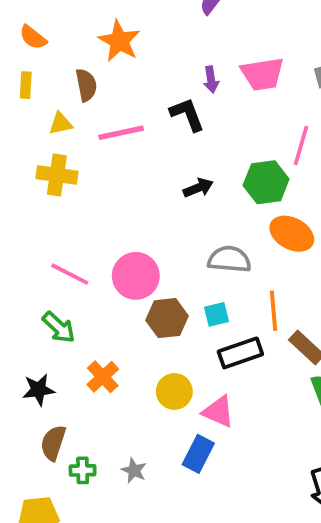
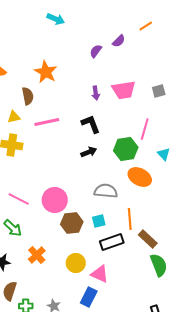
black L-shape: (187, 114) -> (91, 124), moved

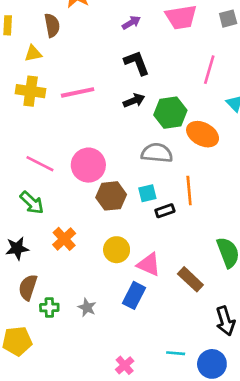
purple arrow: (96, 93) -> (131, 23), moved, turned -112
pink line: (47, 122) -> (78, 92), moved
green hexagon: (126, 149) -> (170, 113), moved
brown rectangle: (148, 239) -> (190, 279), moved
black rectangle: (112, 242) -> (165, 211), moved, size x0.6

